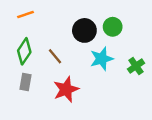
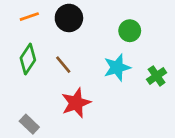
black circle: (84, 30) -> (69, 18), moved
gray rectangle: (26, 82) -> (29, 124), moved, turned -56

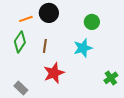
orange line: (29, 17) -> (26, 19), moved
brown line: (63, 65) -> (45, 46), turned 48
green cross: (157, 76) -> (111, 78), moved

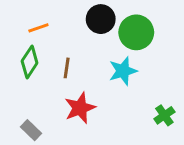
black circle: (49, 13) -> (101, 19), moved
green circle: (92, 22) -> (136, 32), size x1.5

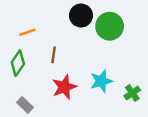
orange line: (38, 28) -> (27, 32), moved
green diamond: (30, 62) -> (18, 63), moved
cyan star: (123, 71) -> (101, 81), moved

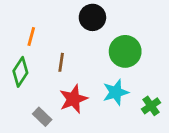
green circle: (110, 26) -> (125, 51), moved
orange line: (27, 32) -> (31, 36), turned -56
gray rectangle: (25, 105) -> (42, 117), moved

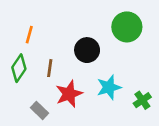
black circle: (92, 17) -> (87, 50), moved
green circle: (125, 51) -> (127, 27), moved
brown line: (61, 62) -> (50, 68), moved

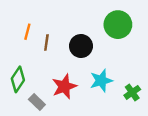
green diamond: (19, 68) -> (18, 79), moved
brown line: (50, 68) -> (46, 42), moved

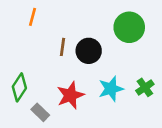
orange line: (27, 32) -> (32, 17), moved
brown line: (46, 42) -> (63, 47), moved
green cross: (132, 92) -> (145, 87), moved

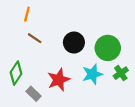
green circle: (129, 27) -> (108, 48), moved
brown line: (63, 47) -> (35, 38), moved, turned -64

